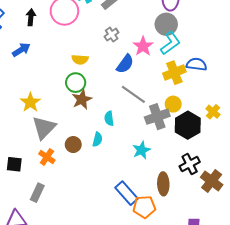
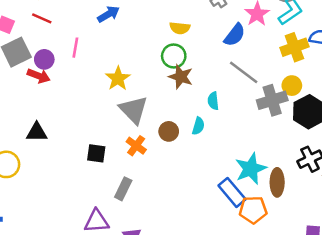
brown star: (82, 99) -> (181, 77), turned -30
gray triangle: (44, 128) -> (134, 110), turned -30
cyan star: (141, 150) -> (251, 169), moved, size x1.4

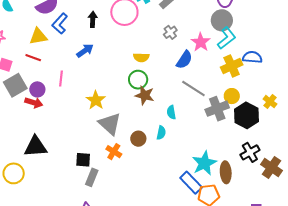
black triangle: (37, 132) -> (36, 147), size x1.4
gray rectangle: (123, 189) -> (92, 177), moved

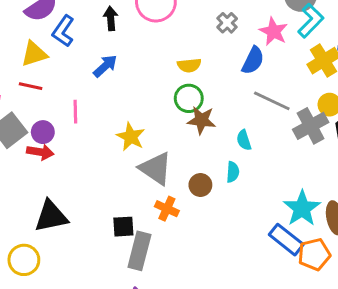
gray rectangle: (92, 177) -> (139, 251), size x1.4

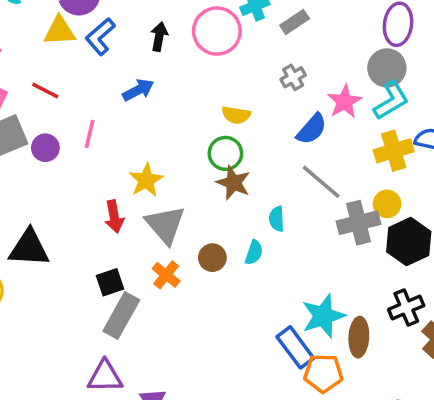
yellow triangle: (34, 54) -> (60, 31), moved
red arrow: (40, 152) -> (114, 217), moved, turned 55
black square: (123, 227) -> (110, 282), turned -30

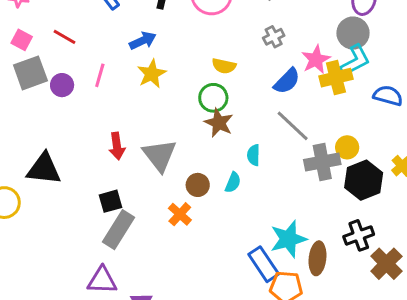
yellow cross: (394, 151) -> (336, 78), moved
yellow star: (146, 180) -> (152, 74), moved
orange cross: (166, 275) -> (180, 214), moved

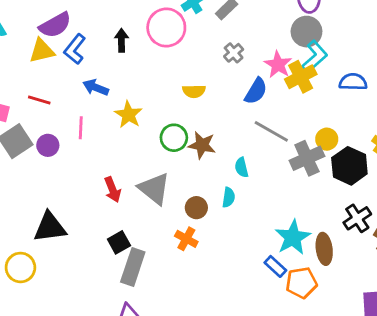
blue arrow: (143, 41) -> (96, 87), moved, turned -120
green circle: (213, 98) -> (174, 138), moved
blue rectangle: (264, 264) -> (275, 266), size x0.7

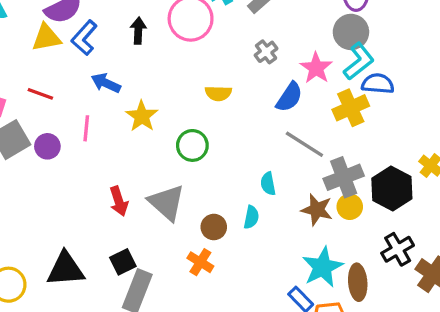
yellow cross: (301, 77) -> (351, 108), moved
blue semicircle: (353, 82) -> (378, 84), moved
yellow circle: (327, 139) -> (350, 207), moved
brown star: (202, 145) -> (317, 210), moved
black triangle: (50, 227) -> (66, 269), moved

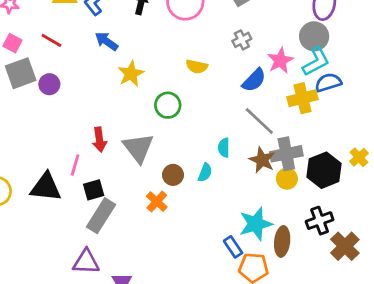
blue semicircle: (378, 84) -> (328, 83), turned -32
pink line: (86, 128) -> (75, 165), moved
brown star: (317, 210) -> (262, 160), moved

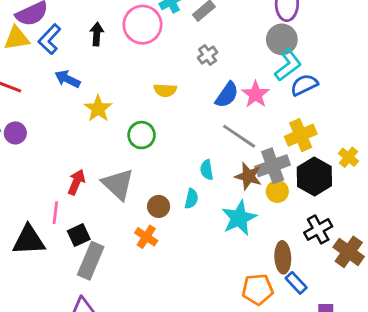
pink star: (280, 61) -> (256, 94), moved
yellow cross: (303, 98) -> (301, 135), moved
red arrow: (99, 140) -> (76, 182), turned -140
cyan star: (256, 224) -> (239, 218), moved
blue rectangle: (233, 247) -> (296, 283), moved

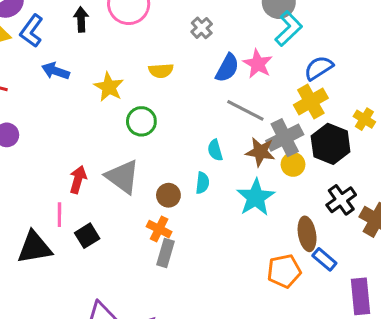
blue semicircle: (304, 85) -> (319, 68), moved
yellow star: (98, 109) -> (109, 87), moved
gray rectangle: (91, 261) -> (165, 253), moved, size x0.7

